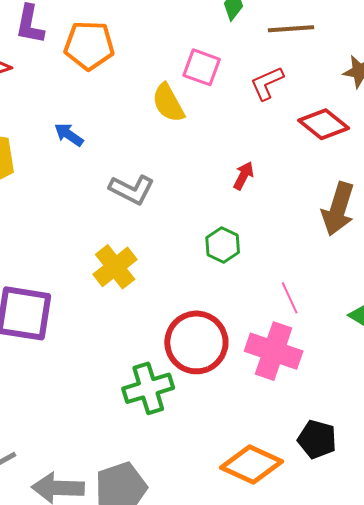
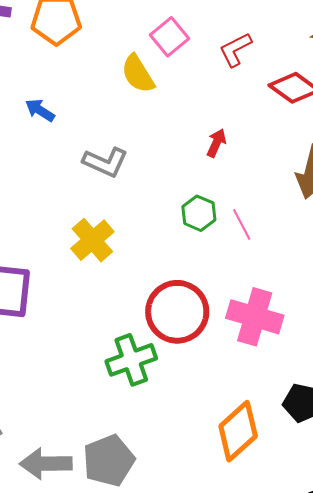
pink square: (202, 67) -> (169, 37), turned 33
pink line: (290, 298) -> (242, 224), moved
orange diamond: (252, 464) -> (238, 431), turned -64

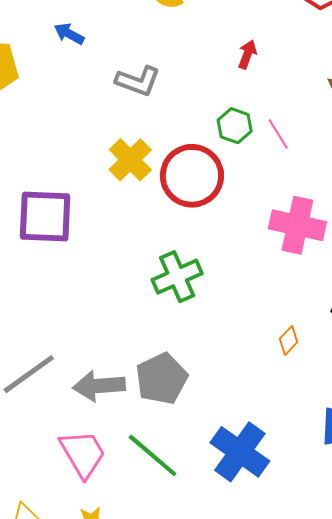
red circle: (177, 312) -> (192, 176), moved
orange diamond: (238, 431) -> (289, 340), size x0.5

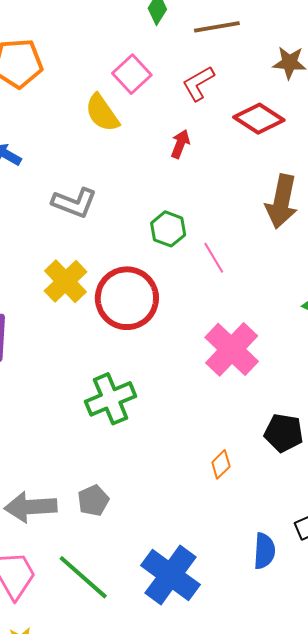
red arrow: (247, 54) -> (180, 144), moved
green hexagon: (235, 126) -> (168, 229), moved
pink cross: (297, 225) -> (232, 349), turned 30
gray pentagon: (162, 379) -> (93, 501), size x0.6

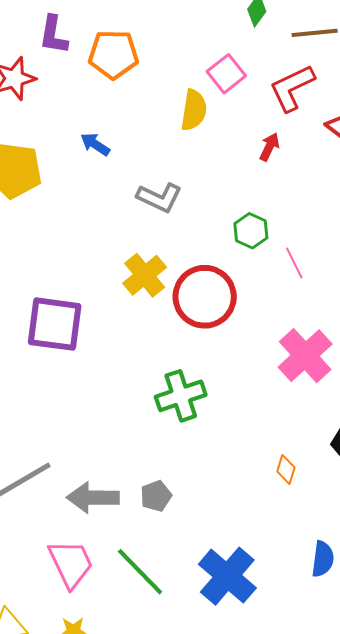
red L-shape: (198, 83) -> (292, 88), size x1.4
yellow semicircle: (102, 113) -> (194, 110), turned -141
orange diamond: (221, 464) -> (286, 469), turned -32

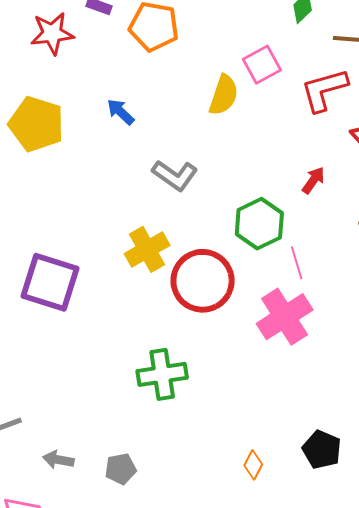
red arrow: (269, 147) -> (313, 180), moved
green hexagon: (251, 231) -> (259, 224), size x1.4
pink cross: (305, 356) -> (285, 317), moved
gray arrow: (93, 498) -> (58, 460), size x0.6

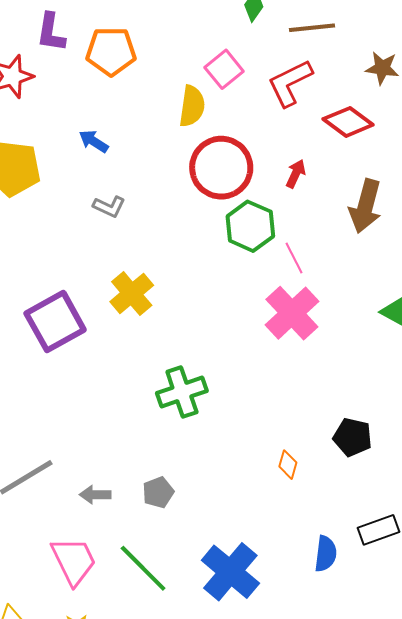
gray L-shape: (175, 175) -> (109, 207), moved, size x0.7
yellow cross: (147, 249) -> (132, 293), moved
red circle: (203, 281) -> (221, 168), moved
purple square: (50, 282) -> (55, 322), turned -36

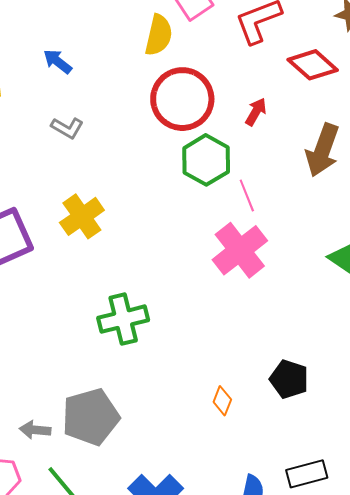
gray pentagon: (158, 492) -> (91, 417), size x1.8
gray arrow: (95, 495) -> (35, 430), moved

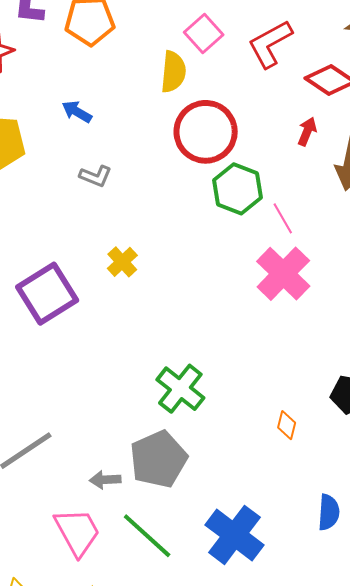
red arrow: (256, 112) -> (307, 132), moved
yellow cross: (82, 216) -> (122, 262), size x0.7
green cross: (123, 319) -> (180, 389), moved, turned -30

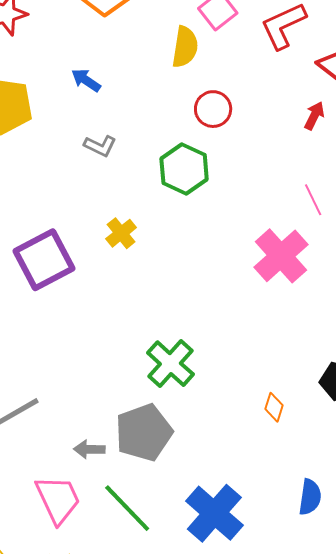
red circle: (206, 132) -> (213, 109), size x0.6
green hexagon: (238, 189) -> (184, 169), moved
pink line: (283, 218) -> (313, 200), moved

